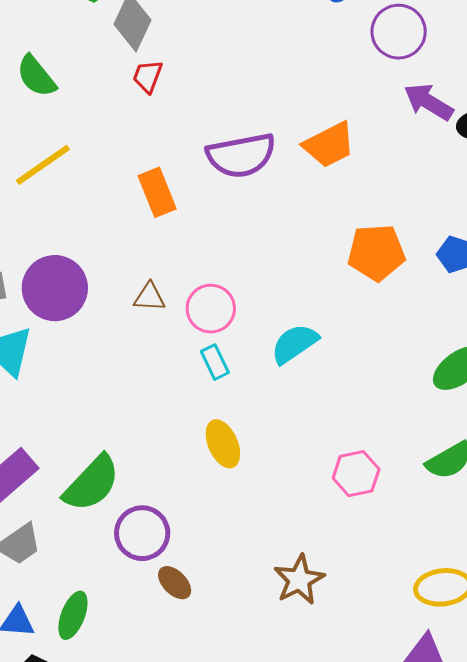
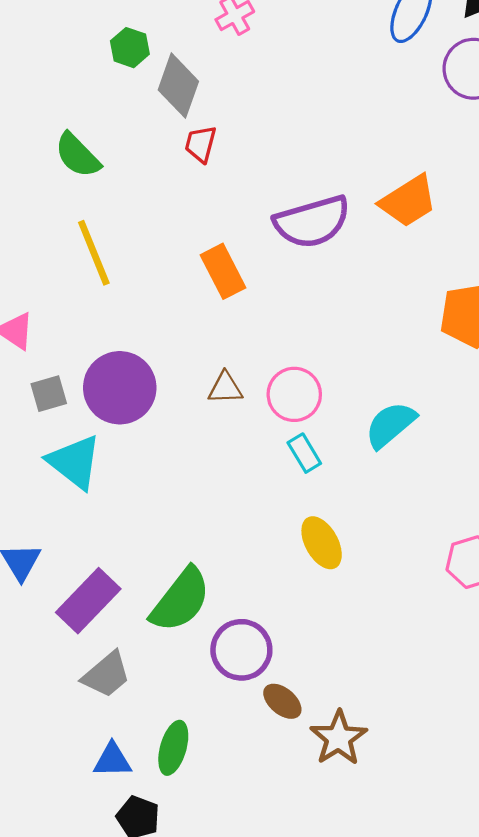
yellow line: (43, 165) -> (94, 253), turned -72
brown star: (299, 580) -> (339, 738), moved

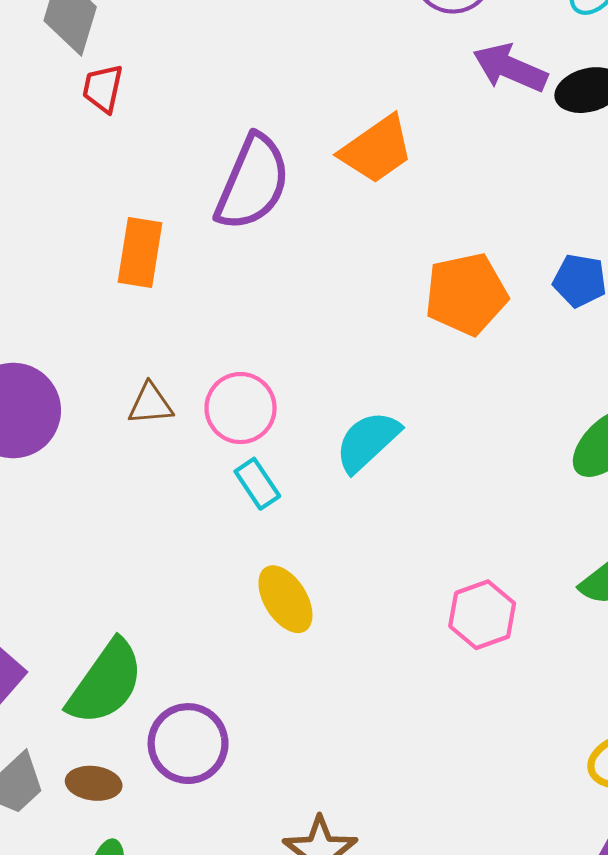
purple semicircle: (312, 222) -> (253, 183), turned -48
orange rectangle: (223, 271) -> (140, 253), turned 39
brown ellipse: (282, 701) -> (94, 783), moved, turned -30

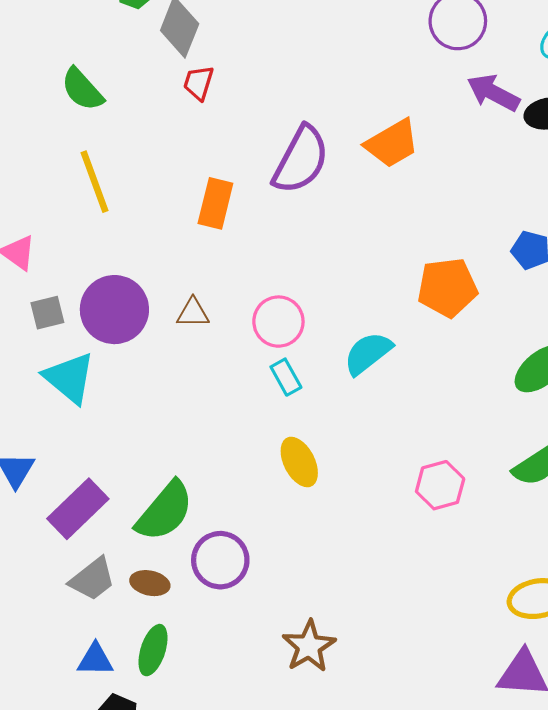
orange pentagon: (466, 294) -> (447, 288), moved
brown triangle: (150, 404) -> (193, 313), moved

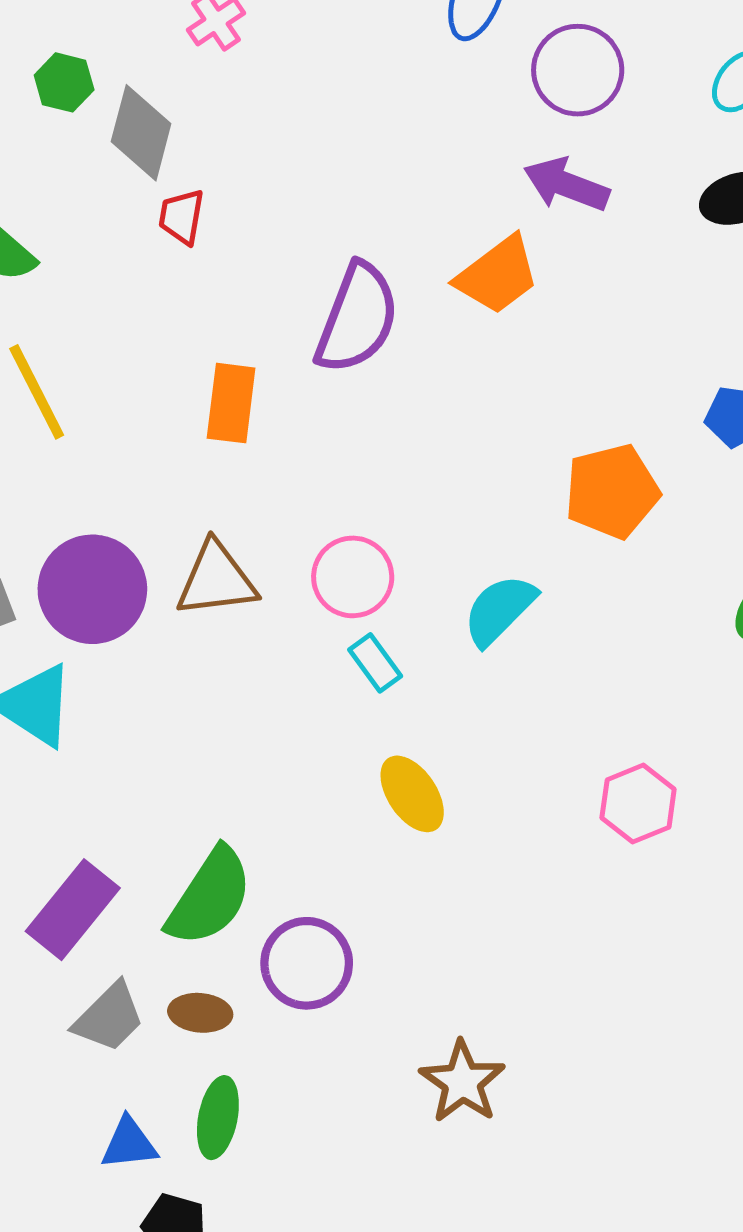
purple arrow: (493, 93) -> (566, 185), moved
brown triangle: (193, 313) -> (216, 580), size x1.6

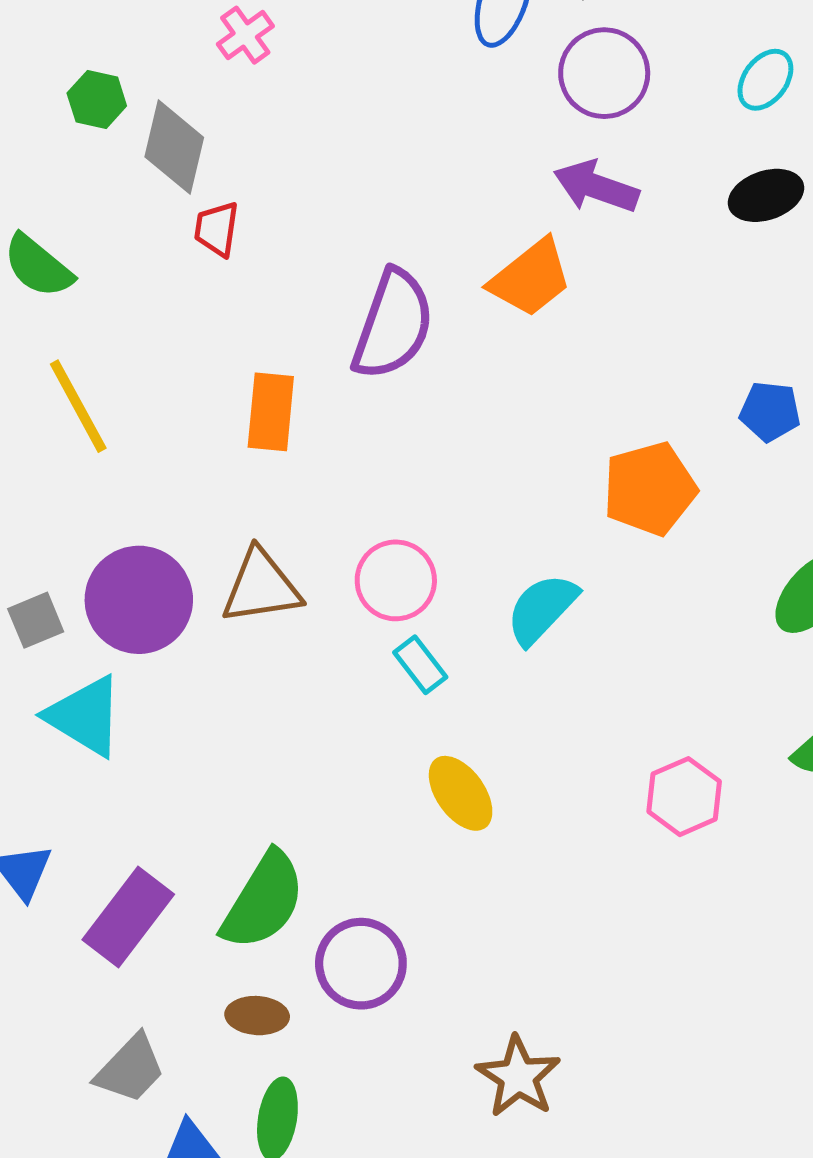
gray trapezoid: (109, 1017) -> (130, 1069), moved

